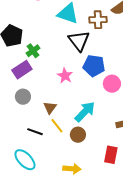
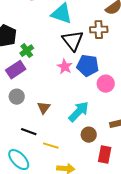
brown cross: (98, 20) -> (99, 30), moved
pink star: (65, 76) -> (65, 67), moved
yellow line: (57, 126) -> (51, 146), moved, turned -35
brown circle: (78, 135) -> (89, 135), moved

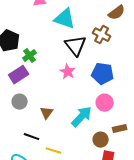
brown cross: (99, 30) -> (102, 35), turned 30
blue pentagon: (88, 66) -> (103, 74), moved
pink circle: (106, 84) -> (105, 103), moved
brown circle: (89, 135) -> (101, 140), moved

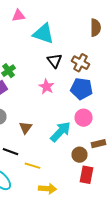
brown semicircle: (117, 13) -> (96, 28), turned -54
brown cross: (102, 35) -> (80, 63), moved
black triangle: (76, 46) -> (54, 61), size x0.7

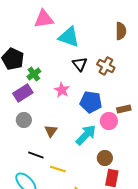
pink triangle: (18, 16) -> (44, 19), size x1.5
pink star: (46, 87) -> (62, 90), moved
blue pentagon: (82, 89) -> (91, 102), moved
brown rectangle: (98, 144) -> (124, 109), moved

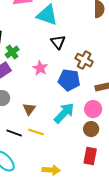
brown cross: (106, 66) -> (84, 60), moved
pink circle: (109, 121) -> (93, 109), moved
brown circle: (105, 158) -> (91, 129), moved
yellow line: (58, 169) -> (36, 132), moved

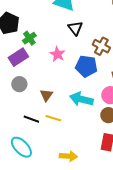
cyan arrow: (64, 113) -> (81, 99), turned -120

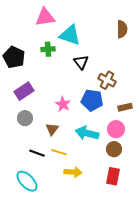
green cross: (29, 38) -> (48, 49), moved, turned 32
pink star: (57, 54) -> (63, 104), moved
yellow arrow: (68, 156) -> (73, 172), moved

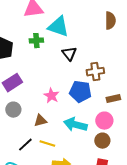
brown cross: (107, 80) -> (95, 72), turned -36
brown triangle: (52, 129) -> (40, 121), turned 40
black line: (37, 153) -> (25, 145), turned -63

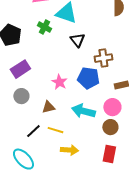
green cross: (36, 41) -> (44, 27), turned 32

